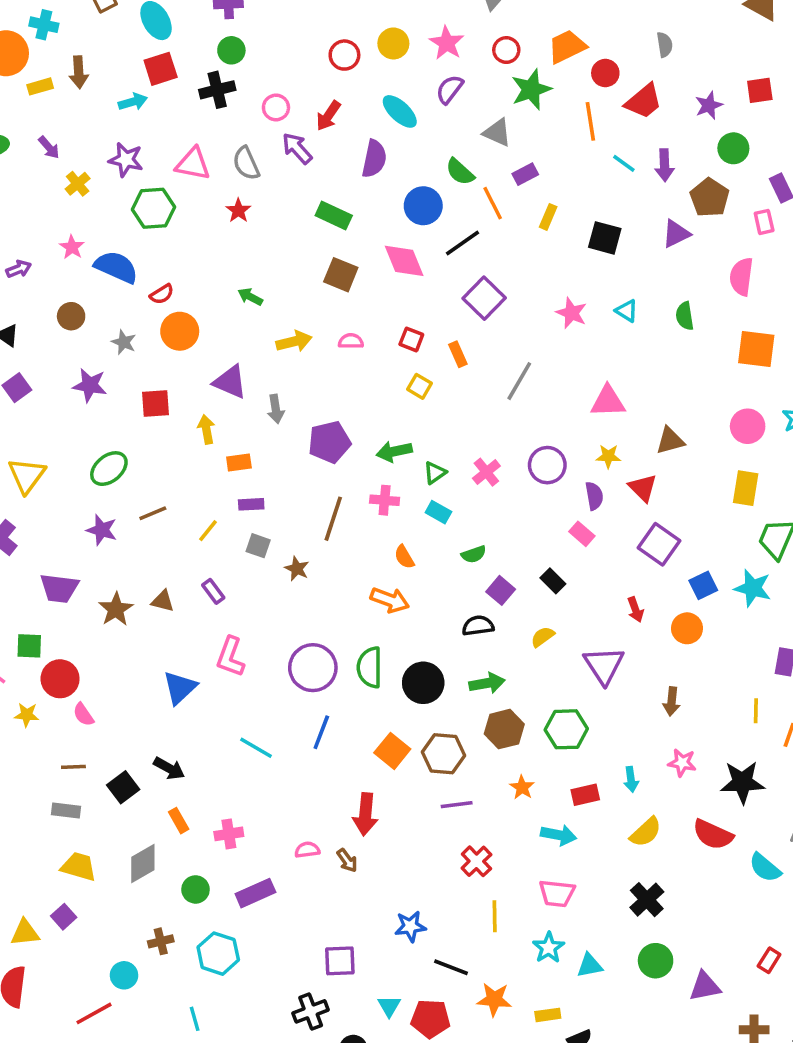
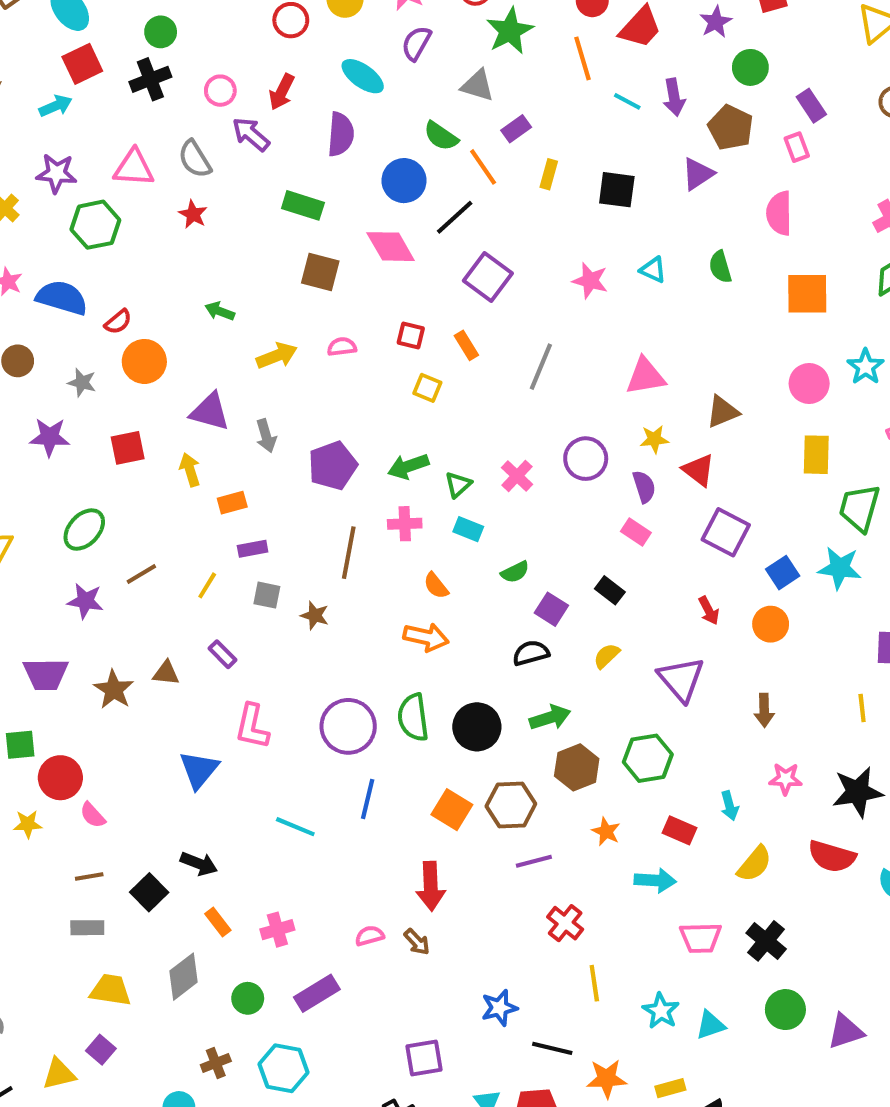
red rectangle: (585, 795) -> (680, 830), turned 44
pink trapezoid: (557, 893) -> (701, 938), moved

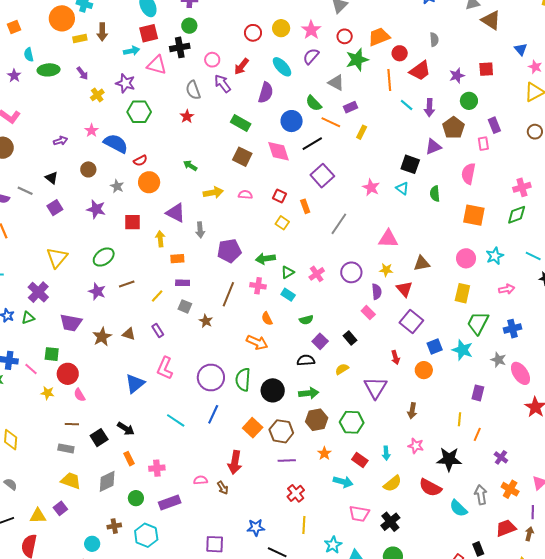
orange line: (483, 167) -> (331, 122), turned -42
pink triangle: (134, 168) -> (157, 65), moved
black square: (617, 190) -> (410, 164), moved

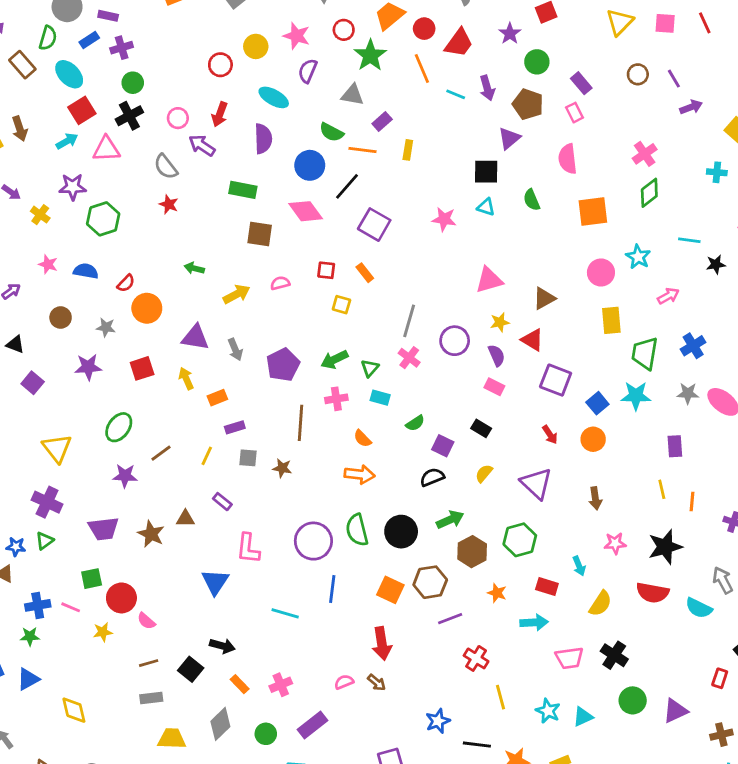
blue semicircle: (116, 143) -> (86, 271), size x0.7
gray line: (339, 224) -> (409, 321), moved

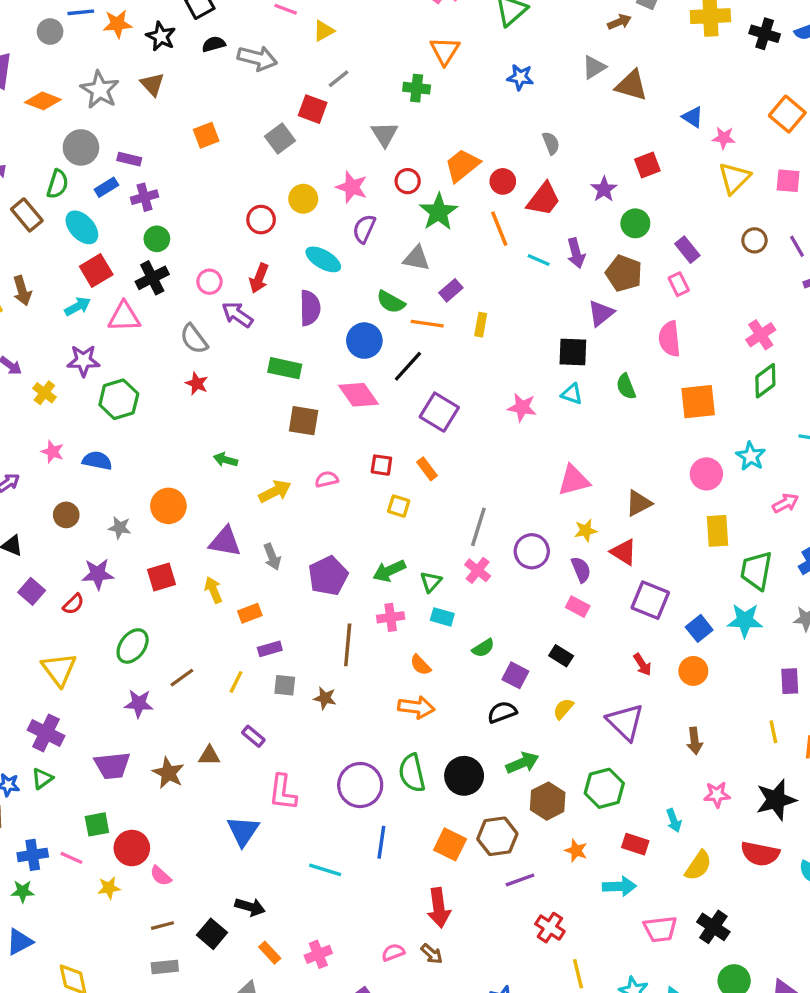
red semicircle: (126, 283) -> (73, 604), moved

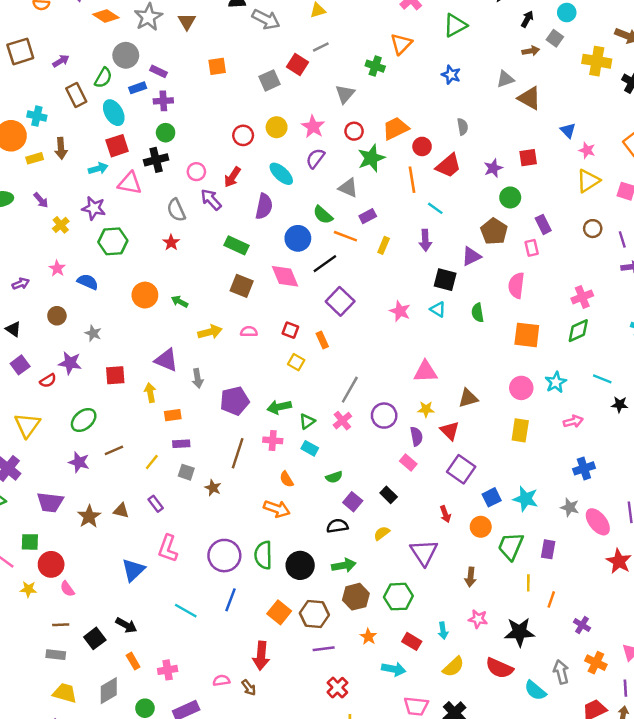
purple arrow: (576, 253) -> (425, 240), moved
orange circle: (168, 506) -> (145, 295), moved
green trapezoid: (756, 571) -> (511, 546), moved

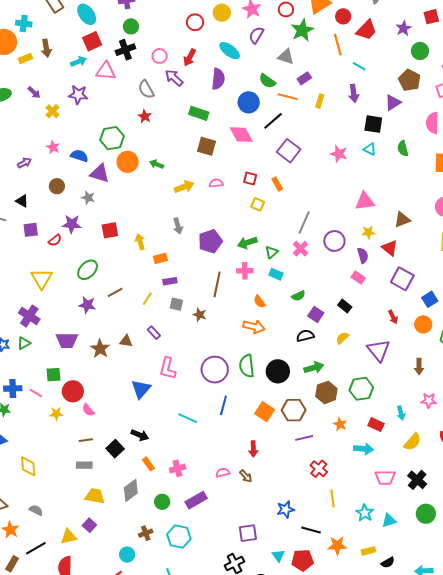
green hexagon: (113, 241) -> (112, 138), moved
purple triangle: (166, 360) -> (100, 173), moved
purple square: (20, 365) -> (31, 230), turned 35
red arrow: (261, 656) -> (253, 449), size x0.7

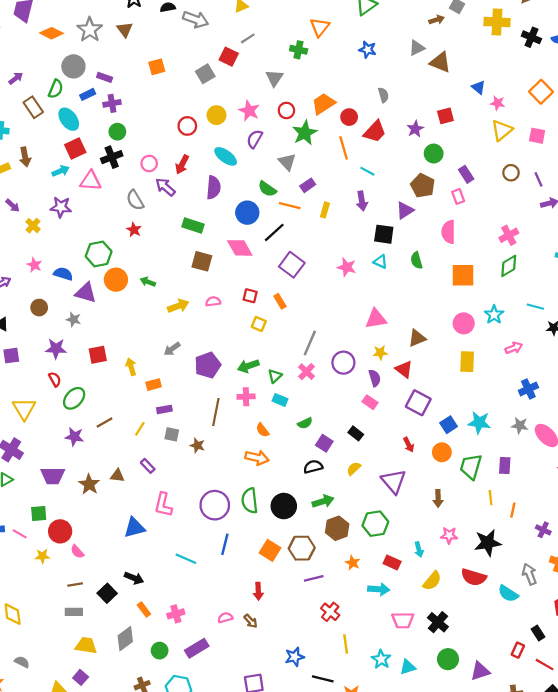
gray triangle: (286, 57) -> (287, 162), turned 30
gray arrow: (178, 226) -> (172, 349), turned 70
red semicircle: (55, 240) -> (55, 379), moved, turned -80
blue triangle: (141, 389) -> (134, 528), turned 35

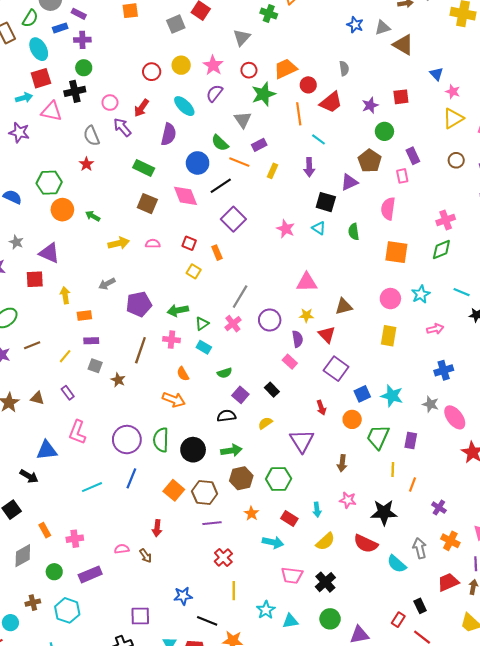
blue star: (368, 50) -> (355, 25), moved
purple triangle: (86, 293) -> (49, 253), moved
cyan line: (186, 559) -> (92, 487), turned -54
black arrow: (134, 578) -> (29, 476), moved

